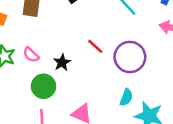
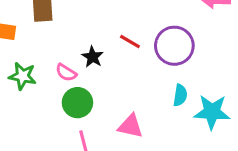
pink semicircle: (31, 55) -> (66, 73), moved
black star: (62, 62) -> (93, 57), moved

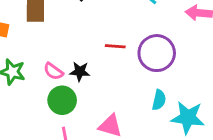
red line: (130, 42) -> (115, 46), turned -30
black star: (93, 57) -> (80, 71), moved, turned -30

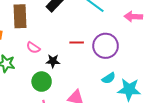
pink semicircle: (53, 71) -> (33, 48), moved
cyan semicircle: (159, 100) -> (109, 78), turned 48

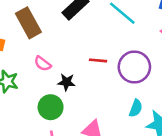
brown rectangle: (20, 16) -> (28, 23), turned -30
cyan semicircle: (109, 78) -> (136, 108), turned -40

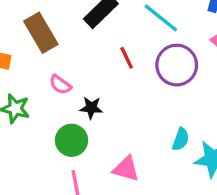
red line: (98, 60) -> (127, 58), moved, turned 60
purple circle: (134, 67) -> (177, 65), moved

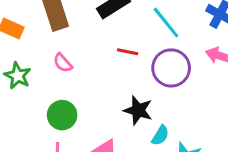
red line: (127, 58) -> (128, 52), turned -65
black star: (91, 108) -> (138, 110), moved, size x1.4

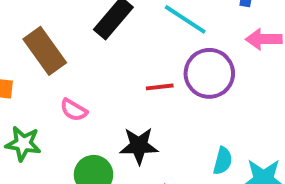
red line: (128, 52) -> (160, 87), moved
black star: (138, 110) -> (139, 146), moved

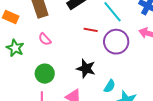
red line: (160, 87) -> (91, 30), moved
black star: (139, 146) -> (86, 69), moved

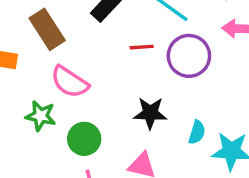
pink semicircle: (45, 39) -> (70, 82), size x1.6
green star: (15, 48) -> (41, 116), moved

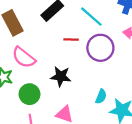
black star: (150, 113) -> (61, 76), moved

